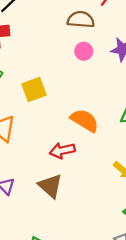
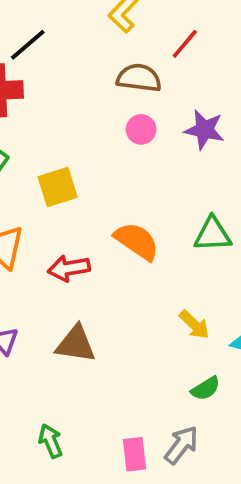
red arrow: (62, 150) -> (69, 268), moved
brown triangle: (50, 186) -> (76, 344), turned -36

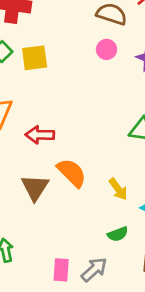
yellow square: (58, 187) -> (35, 58), moved
orange semicircle: (137, 241) -> (72, 173), moved
brown triangle: (76, 344) -> (35, 187), turned 44

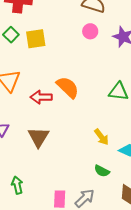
orange semicircle: (72, 173) -> (68, 87), moved
green semicircle: (118, 234) -> (102, 171), turned 49

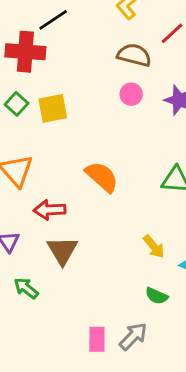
red arrow: (41, 97) -> (50, 210), moved
green arrow: (17, 185) -> (26, 288), moved, turned -36

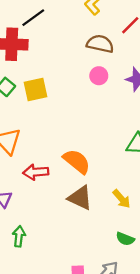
orange semicircle: (102, 177) -> (77, 161), moved
brown triangle: (62, 251) -> (80, 198), moved, turned -32
green arrow: (26, 288) -> (19, 236), turned 60

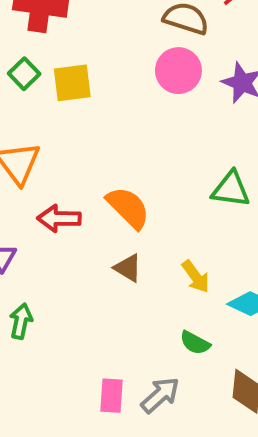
pink circle: (99, 76) -> (178, 71), size x1.5
brown triangle: (80, 198) -> (128, 268), size x0.7

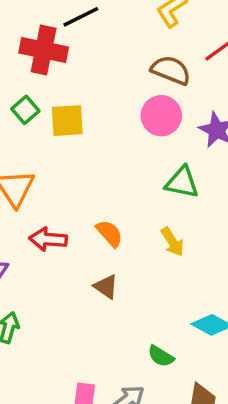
green triangle: (231, 189) -> (182, 182), moved
orange semicircle: (128, 208) -> (109, 233), size x0.7
yellow arrow: (196, 277) -> (172, 242), moved

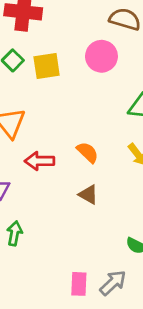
pink circle: (161, 116) -> (101, 56), moved

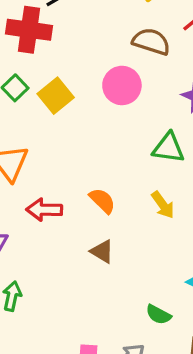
yellow square: (47, 66) -> (56, 96), turned -32

